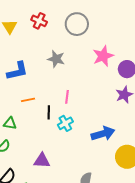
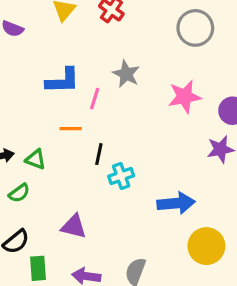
gray circle: (77, 24) -> (195, 28), moved
pink star: (103, 56) -> (185, 97), moved
pink line: (67, 97) -> (95, 99), moved

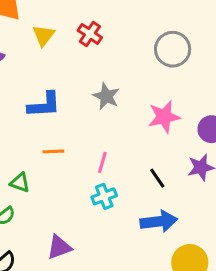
pink line: (95, 99) -> (102, 162), moved
black line: (99, 154) -> (157, 178), moved, turned -45
purple triangle: (74, 226) -> (59, 247), turned -32

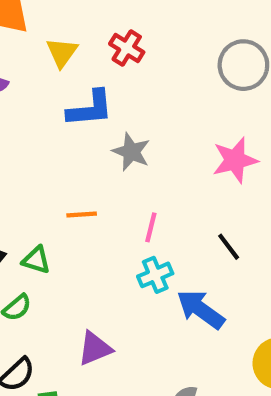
gray star: (106, 96) -> (131, 152), moved
blue L-shape: (44, 105) -> (90, 109), moved
blue arrow: (159, 221) -> (201, 309), moved, turned -135

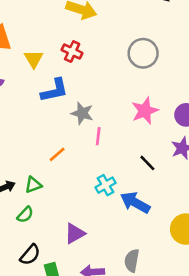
orange line: (82, 214) -> (57, 154), turned -30
pink line: (151, 227) -> (98, 136), moved
green triangle: (36, 260) -> (33, 185), turned -30

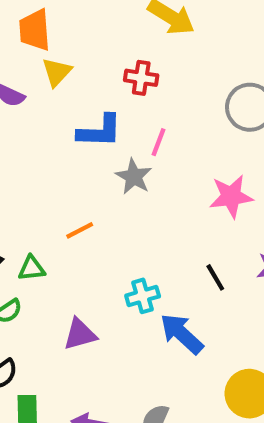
red cross: (72, 51) -> (141, 78), turned -30
yellow triangle: (34, 59) -> (57, 72), moved
pink line: (98, 136) -> (159, 142), moved
purple triangle: (75, 233) -> (80, 334), moved

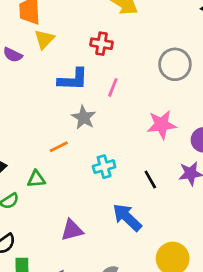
gray star: (134, 177) -> (84, 117), moved
green triangle: (32, 268) -> (36, 179), moved
cyan cross: (143, 296) -> (104, 167), moved
purple triangle: (80, 334) -> (72, 230), moved

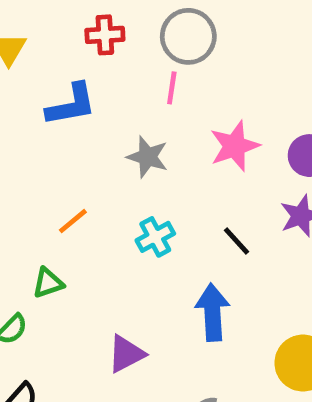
gray circle: (175, 64) -> (188, 36), moved
pink line: (113, 87) -> (172, 88), moved
gray star: (84, 117) -> (148, 157), moved
blue arrow: (127, 217) -> (212, 312), turned 56

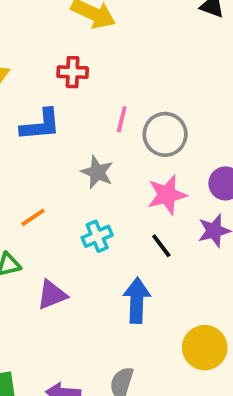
gray circle: (188, 36) -> (165, 134), moved
pink star: (235, 146) -> (167, 195), moved
purple triangle: (126, 354) -> (52, 295), moved

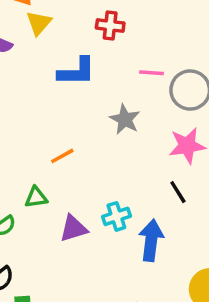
pink line: (122, 119) -> (151, 73), turned 75
cyan cross: (97, 236) -> (116, 216), moved

